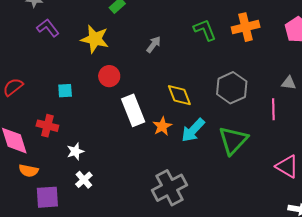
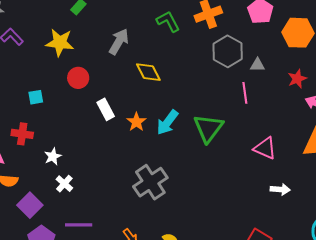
gray arrow: (154, 45) -> (119, 42), size x1.5
gray hexagon: (232, 88) -> (228, 51), moved
yellow diamond: (179, 95) -> (148, 72), moved
white rectangle: (133, 110) -> (106, 109), size x0.7
purple square: (47, 197) -> (30, 205), turned -35

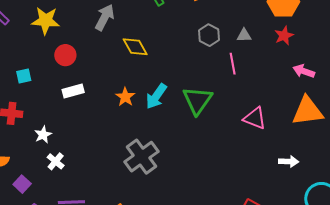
gray hexagon: (228, 51) -> (209, 35), moved, size x0.7
red star: (297, 79) -> (284, 36), moved
white rectangle: (106, 109) -> (73, 91), moved, turned -75
white arrow: (280, 189) -> (289, 161), moved
purple square: (30, 205) -> (22, 184), size x0.7

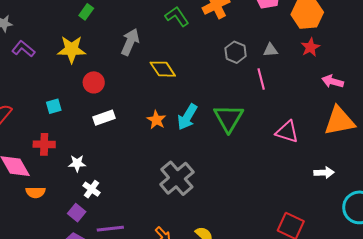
white star: (43, 135) -> (77, 163), turned 30
purple square: (22, 184) -> (77, 213), moved

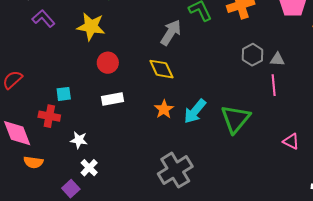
gray arrow: (130, 42) -> (171, 33), moved
gray triangle: (270, 50) -> (277, 59), moved
yellow diamond: (163, 69) -> (161, 69), moved
cyan square: (54, 106) -> (64, 94), moved
pink triangle: (287, 132) -> (291, 141), size x0.7

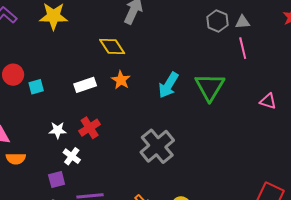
red circle: (108, 63) -> (13, 75), moved
yellow diamond: (161, 69) -> (112, 47), moved
orange star: (164, 109) -> (121, 80), moved
red cross: (49, 116) -> (90, 128), moved, turned -35
purple square: (71, 189) -> (57, 179), turned 36

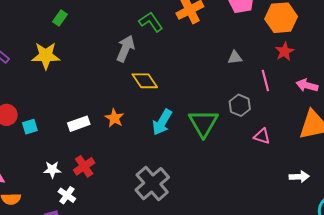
gray hexagon: (217, 21) -> (240, 105), moved
yellow diamond: (112, 47) -> (145, 81), moved
pink line: (243, 48) -> (265, 81), moved

